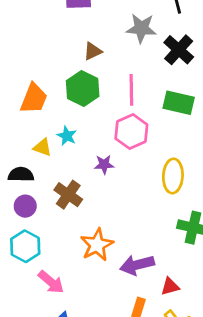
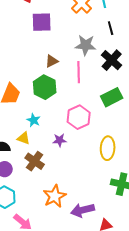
pink line: (131, 90) -> (79, 72), moved
green rectangle: (179, 103) -> (112, 97), turned -40
yellow triangle: (42, 147) -> (24, 138), moved

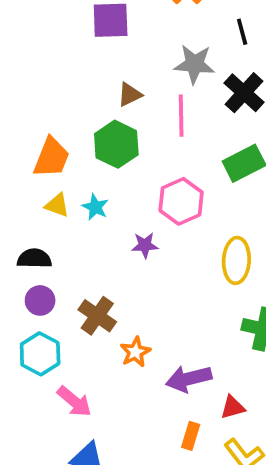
yellow triangle: (24, 138) -> (57, 205), moved
brown cross: (35, 161) -> (97, 316), moved
orange star: (55, 196) -> (135, 352), size x0.7

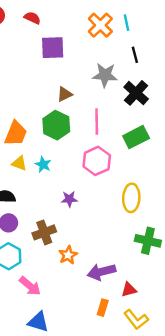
pink line: (181, 116) -> (97, 122), moved
purple star: (145, 245) -> (69, 199), moved
brown cross: (97, 316) -> (44, 232), turned 35

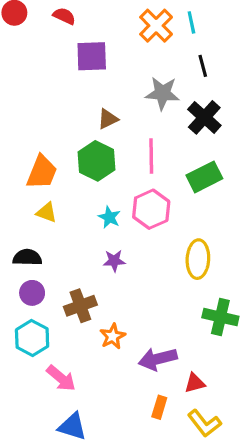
cyan star: (43, 164) -> (109, 217), moved

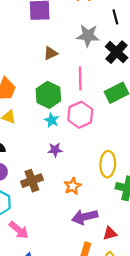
green hexagon: (96, 161) -> (48, 95), moved
yellow ellipse: (198, 259) -> (108, 164), moved
orange star: (113, 336) -> (73, 186), moved

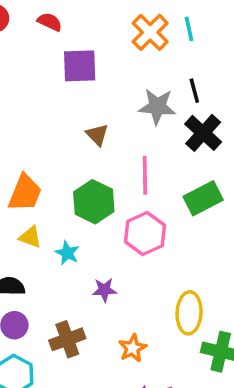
black line: (115, 17) -> (194, 91), moved
brown triangle: (51, 53) -> (97, 135), turned -48
cyan star: (52, 120) -> (67, 253), moved

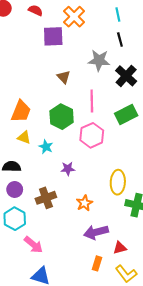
orange cross: (150, 32) -> (74, 17), moved
black line: (194, 91) -> (120, 39), moved

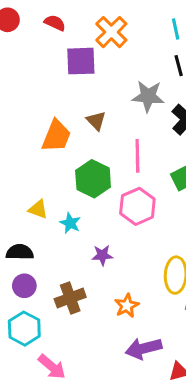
orange trapezoid: (21, 111) -> (56, 136), moved

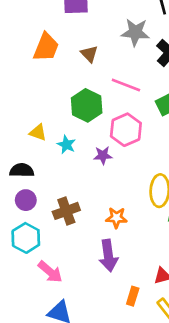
orange trapezoid: (56, 136) -> (46, 47), moved
pink line: (137, 156) -> (126, 85), turned -68
purple star: (102, 255) -> (103, 155), moved
orange star: (127, 306) -> (116, 218), turned 30
purple arrow: (144, 348) -> (108, 256), moved, turned -84

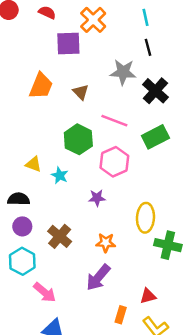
purple star: (103, 155) -> (97, 198), moved
brown cross: (66, 211) -> (60, 236), turned -30
purple arrow: (108, 256) -> (98, 277), turned 48

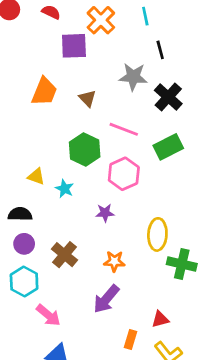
cyan line: (145, 17) -> (145, 16), moved

